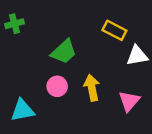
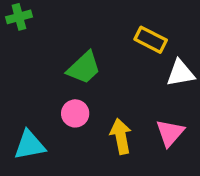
green cross: (14, 24) -> (19, 17), moved
yellow arrow: (92, 88) -> (121, 136), moved

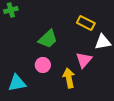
pink triangle: (170, 133) -> (84, 60), moved

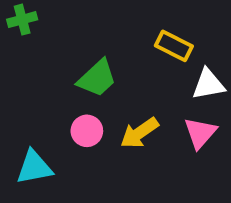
pink triangle: (84, 60) -> (200, 133), moved
yellow arrow: (69, 78) -> (139, 133), moved, turned -114

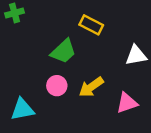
yellow rectangle: (174, 46) -> (91, 25), moved
pink triangle: (200, 133) -> (127, 103), moved, turned 30

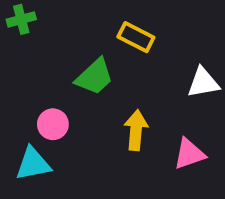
pink circle: (57, 86) -> (53, 124), moved
yellow arrow: (91, 87) -> (136, 130), turned 130

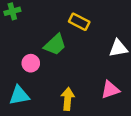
pink circle: (53, 124) -> (31, 63), moved
yellow arrow: (136, 130) -> (68, 99), moved

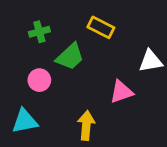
green cross: (12, 11) -> (39, 32), moved
pink triangle: (110, 90) -> (121, 92), moved

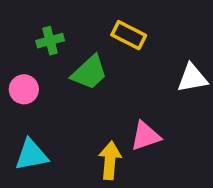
pink circle: (39, 80) -> (24, 89), moved
pink triangle: (121, 92) -> (146, 136), moved

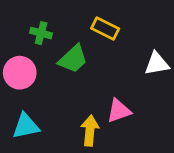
green cross: (50, 41) -> (41, 33), turned 30
pink circle: (24, 89) -> (20, 73), size x1.4

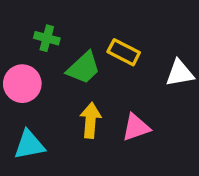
yellow rectangle: (105, 29) -> (124, 52), moved
yellow arrow: (90, 131) -> (90, 120), moved

